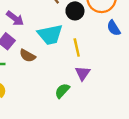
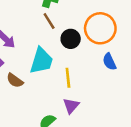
cyan trapezoid: (50, 35) -> (41, 61), turned -68

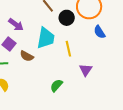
purple triangle: (71, 106) -> (86, 70), moved

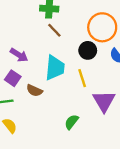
black circle: (67, 18) -> (88, 50), moved
purple triangle: (86, 70) -> (104, 101), size x1.5

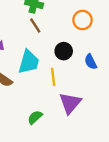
orange circle: (102, 27) -> (82, 20), moved, size x0.7

